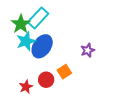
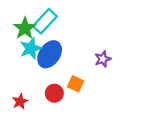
orange square: (64, 72) -> (76, 84), turned -32
red star: (26, 87) -> (20, 101), moved

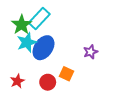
red star: (20, 101) -> (17, 81), moved

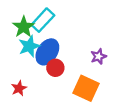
orange square: (66, 74) -> (86, 88), moved, size x1.6
red circle: (48, 82) -> (55, 68), moved

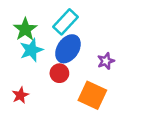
cyan rectangle: (43, 20) -> (66, 22), moved
blue ellipse: (47, 52) -> (68, 49), moved

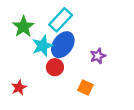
cyan star: (31, 50) -> (43, 46), moved
orange square: (92, 95) -> (85, 87), size x0.6

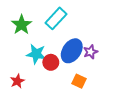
blue ellipse: (63, 45) -> (72, 51), moved
cyan star: (43, 46) -> (36, 54), moved, turned 30

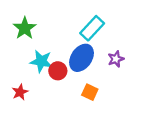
cyan rectangle: (56, 18) -> (92, 28), moved
purple star: (91, 52) -> (116, 59), moved

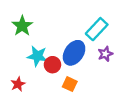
cyan rectangle: (92, 28) -> (97, 29), moved
orange square: (90, 92) -> (70, 84), moved

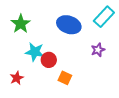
cyan rectangle: (97, 29) -> (104, 17), moved
blue ellipse: (74, 53) -> (69, 25), moved, turned 75

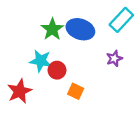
green star: (21, 24) -> (52, 29), moved
red star: (17, 78) -> (20, 91), size x1.5

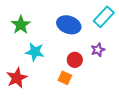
green star: (52, 29) -> (21, 25), moved
red circle: (57, 70) -> (75, 60), moved

